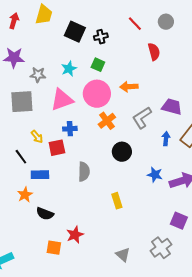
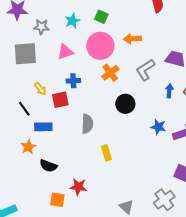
pink triangle: (62, 100) -> (65, 52), size x0.7
yellow rectangle: (117, 201) -> (106, 153), moved
red star: (75, 235) -> (78, 187), turned 30

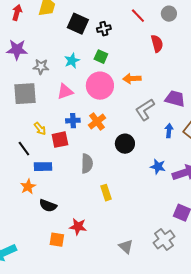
orange cross: (110, 73) -> (97, 122), moved

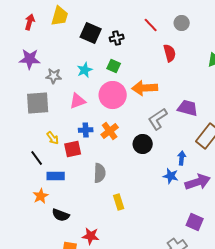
orange arrow: (132, 79) -> (145, 88), size x1.4
blue arrow: (169, 131) -> (182, 158), moved
black circle: (125, 144) -> (143, 144), moved

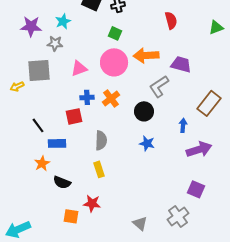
cyan star: (85, 70) -> (63, 21), moved
purple trapezoid: (188, 108) -> (181, 64), moved
yellow arrow: (53, 138) -> (17, 86), moved, turned 104
blue star: (171, 176) -> (147, 143), moved
yellow rectangle: (119, 202) -> (99, 169), moved

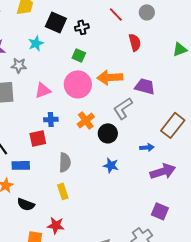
cyan star: (63, 21) -> (36, 43), moved
orange cross: (111, 98) -> (86, 120), moved
blue arrow: (183, 125) -> (147, 147), turned 80

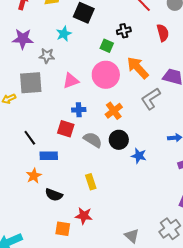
black cross: (82, 27) -> (124, 31), moved
orange arrow: (110, 77) -> (138, 68), turned 50
black circle: (108, 133) -> (119, 140), moved
red square: (38, 138) -> (66, 129), turned 30
gray semicircle: (65, 162) -> (93, 140), moved, turned -60

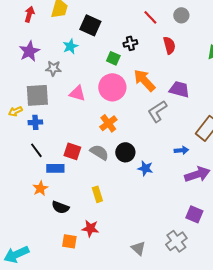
purple star: (23, 39) -> (29, 51), turned -30
pink triangle: (71, 81) -> (77, 93), turned 36
blue cross: (79, 110) -> (35, 122), moved
orange cross: (114, 111) -> (108, 123), moved
red square: (66, 129) -> (72, 151), moved

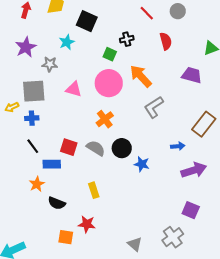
purple trapezoid: (179, 89) -> (192, 75), moved

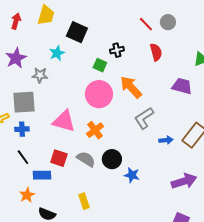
red line: (147, 13) -> (146, 24), moved
pink triangle: (74, 89) -> (64, 121), moved, size x1.4
blue arrow: (178, 146) -> (166, 140), moved

